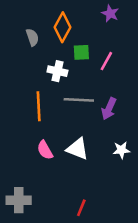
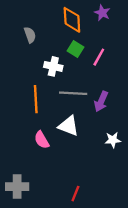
orange diamond: (63, 27) -> (72, 20), moved, turned -32
green square: (81, 52) -> (75, 49), turned 35
white triangle: (78, 149) -> (68, 126), moved

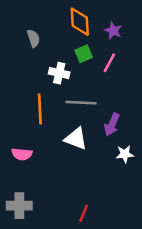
purple star: (102, 13) -> (113, 31), moved
green square: (75, 49) -> (84, 54), turned 35
purple arrow: (101, 101) -> (112, 125), moved
pink semicircle: (42, 140) -> (22, 154), moved, turned -54

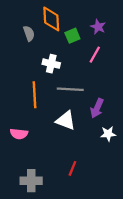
orange diamond: (80, 22) -> (51, 19), moved
green square: (84, 54) -> (72, 36), moved
gray cross: (19, 206) -> (31, 181), moved
red line: (84, 213) -> (72, 168), moved

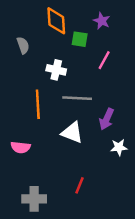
purple star: (98, 27) -> (102, 21), moved
gray semicircle: (29, 33) -> (23, 45), moved
green square: (72, 36) -> (80, 39), turned 32

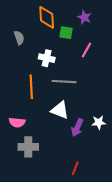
purple arrow: (107, 119) -> (77, 128), moved
red line: (80, 185) -> (75, 168), moved
gray cross: (34, 199) -> (28, 147), moved

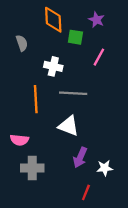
white star: (99, 122) -> (105, 168), moved
purple arrow: (77, 128) -> (80, 157), moved

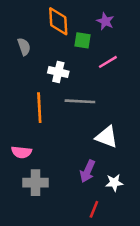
pink line: (99, 57) -> (108, 62), turned 30
white triangle: (68, 126) -> (107, 137), moved

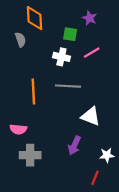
orange diamond: (58, 21) -> (34, 18), moved
white cross: (58, 72) -> (61, 57), moved
white star: (114, 183) -> (107, 155), moved
red line: (94, 209) -> (95, 178), moved

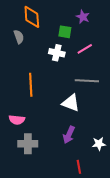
gray line: (68, 86) -> (87, 81), moved
white triangle: (91, 116) -> (71, 103), moved
red line: (95, 178) -> (79, 167), moved, turned -32

